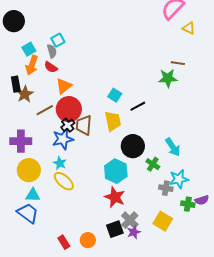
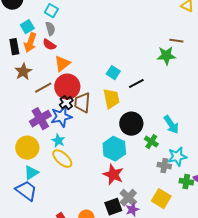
cyan square: (58, 40) -> (51, 11), moved, turned -32
black rectangle: (16, 84) -> (14, 47), moved
purple cross: (21, 141) -> (40, 119), moved, turned -30
cyan triangle: (33, 195) -> (31, 173), turned -35

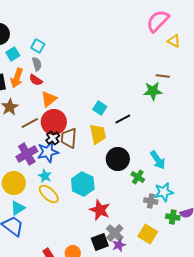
cyan square: (27, 27) -> (13, 54), moved
cyan hexagon: (114, 149) -> (83, 184), moved

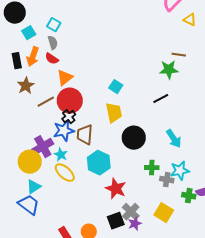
black line: (123, 119) -> (161, 99), moved
brown trapezoid: (69, 138) -> (85, 135), moved
purple cross: (27, 154) -> (43, 147), moved
green cross: (138, 177) -> (152, 168), moved, turned -32

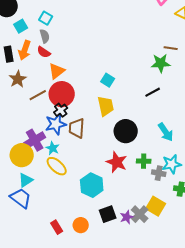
cyan hexagon: (99, 163) -> (92, 185), moved
red star: (116, 189) -> (117, 162), moved
gray cross: (131, 212) -> (140, 214), moved

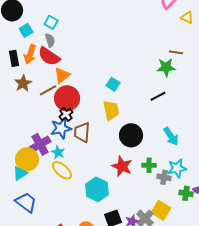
red semicircle: (44, 52) -> (49, 56), size x1.6
brown line: (38, 95) -> (48, 90), moved
cyan triangle: (26, 180) -> (20, 173), moved

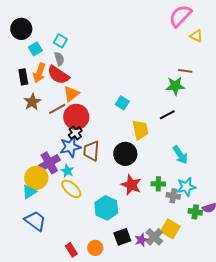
yellow trapezoid: (111, 110) -> (140, 130), moved
black circle: (131, 135) -> (125, 154), moved

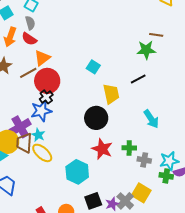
red semicircle: (58, 75) -> (29, 39), size x0.7
brown trapezoid: (91, 151) -> (24, 143), moved
cyan star: (186, 187) -> (169, 161), moved

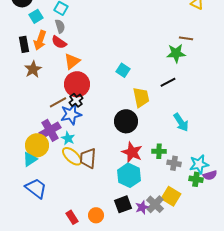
brown line: (28, 73) -> (58, 102), moved
brown trapezoid: (24, 143) -> (88, 158), moved
cyan hexagon: (77, 172) -> (129, 175), moved

